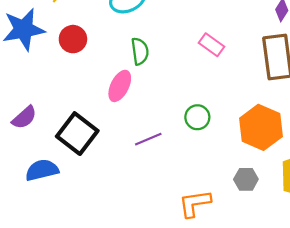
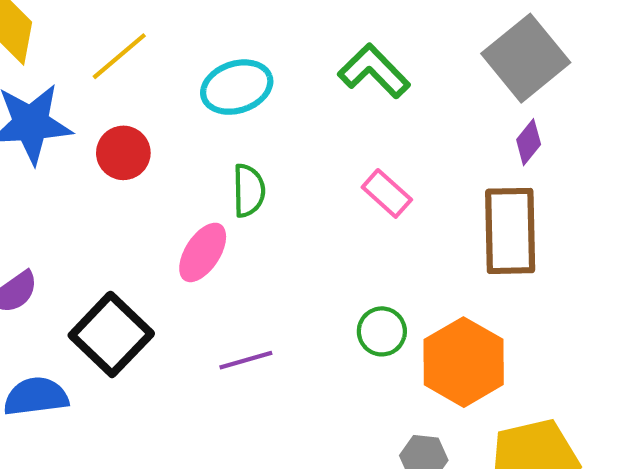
green circle: (197, 117) -> (382, 331), moved

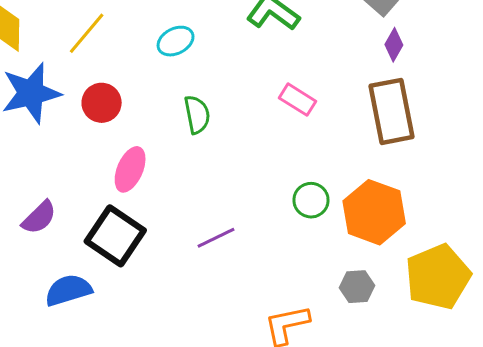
cyan ellipse: (237, 87) -> (176, 41), size x0.7
pink ellipse: (203, 252) -> (130, 169), moved

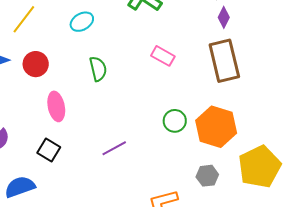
pink ellipse: (130, 169) -> (56, 106), turned -32
black square: (115, 236) -> (49, 150), size x0.6

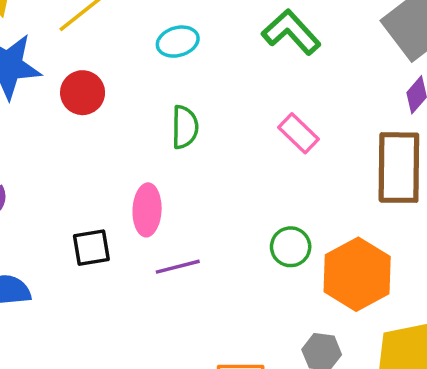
pink ellipse: (56, 106) -> (147, 210), moved
black square: (49, 150) -> (91, 248), moved, turned 35

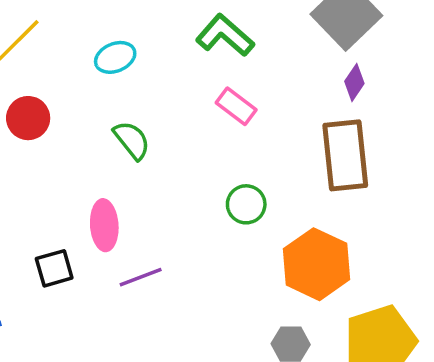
green semicircle: (185, 127) -> (132, 140), turned -33
pink rectangle: (298, 133) -> (236, 106), moved
green circle: (291, 247) -> (246, 204), moved

